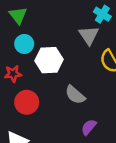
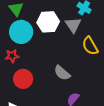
cyan circle: (24, 44) -> (21, 32), size x1.5
white hexagon: (49, 60) -> (48, 22), moved

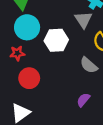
white hexagon: (48, 22) -> (56, 40), moved
gray semicircle: (62, 73) -> (89, 65), moved

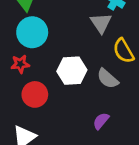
white hexagon: (56, 40) -> (72, 71), moved

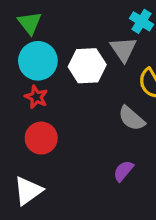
red star: (20, 64) -> (36, 97), moved, turned 30
white hexagon: (72, 71) -> (87, 66), moved

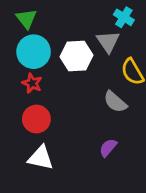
white triangle: (28, 191) -> (41, 158), moved, turned 48

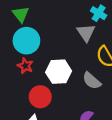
white hexagon: (77, 56) -> (59, 72), moved
red circle: (36, 119) -> (40, 97), moved

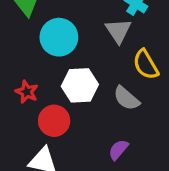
cyan circle: (26, 41) -> (59, 37), moved
red star: (25, 66) -> (27, 92), moved

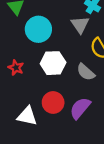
red circle: (54, 121) -> (53, 103), moved
purple semicircle: (118, 150) -> (80, 108), size x1.5

